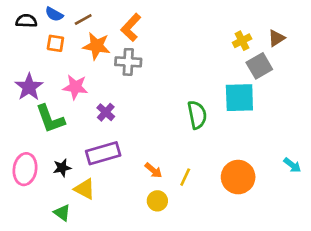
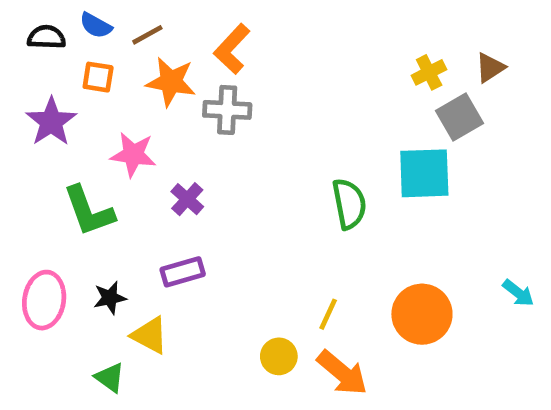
purple star: (29, 87) -> (51, 122), moved
purple rectangle: (103, 153) -> (183, 272), size x0.7
orange arrow: (153, 170) -> (342, 373), moved, size x1.6

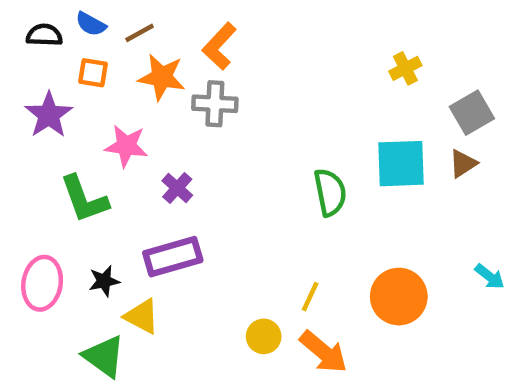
brown triangle: (490, 68) -> (463, 164), moved
gray square: (460, 117) -> (472, 113), moved
purple rectangle: (183, 272) -> (173, 257), size x1.4
green triangle: (110, 378) -> (104, 356), size x1.5

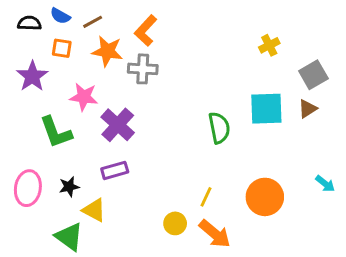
purple cross: (177, 188) -> (118, 125), size x1.6
purple rectangle: (173, 257) -> (115, 170), size x0.7

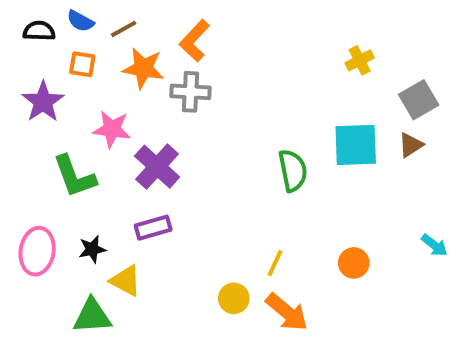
orange circle: (265, 197) -> (354, 263), size x0.6
green triangle: (69, 237) -> (92, 316), turned -40

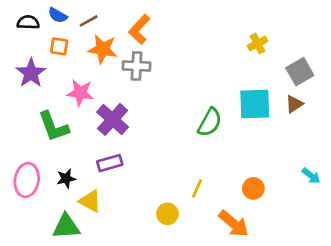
green semicircle: (293, 171) -> (210, 122), turned 40
orange arrow: (287, 312) -> (234, 224), moved

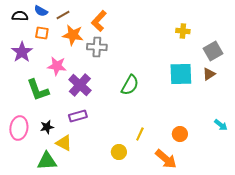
yellow cross: (258, 43) -> (183, 31), turned 32
green semicircle: (210, 122) -> (130, 85), moved

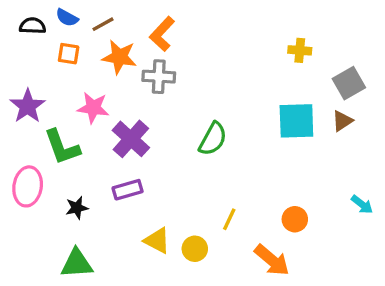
purple star: (22, 52) -> (28, 106), moved
pink ellipse: (19, 128) -> (28, 186), moved
yellow triangle: (64, 143) -> (157, 241), moved

